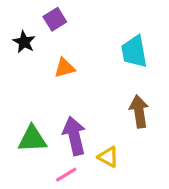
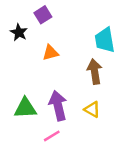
brown arrow: (139, 111) -> (95, 72), moved
yellow triangle: (108, 157) -> (92, 109), moved

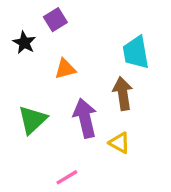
purple arrow: (58, 106) -> (85, 118), moved
green triangle: (25, 108) -> (32, 120), moved, turned -40

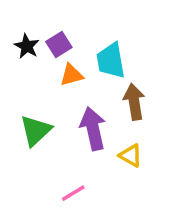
purple square: (55, 20) -> (59, 44), moved
cyan trapezoid: (136, 52) -> (111, 61), moved

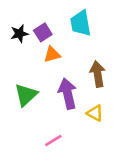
black star: (27, 46) -> (19, 34), turned 30
cyan trapezoid: (111, 61) -> (81, 23), moved

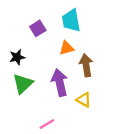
black star: (19, 34) -> (17, 57), moved
orange triangle: (52, 54) -> (67, 48), moved

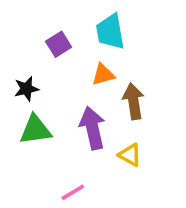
green triangle: (23, 84) -> (35, 130), turned 35

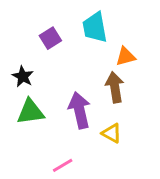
orange triangle: (103, 75) -> (126, 57), moved
black star: (26, 89) -> (23, 76), turned -30

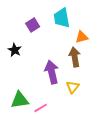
green triangle: (30, 112) -> (20, 100), moved
yellow triangle: (112, 133) -> (73, 87), turned 40

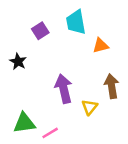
brown arrow: (75, 57) -> (112, 86), moved

